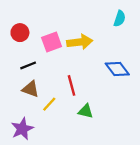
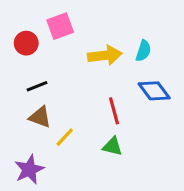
cyan semicircle: (120, 19) -> (143, 51), moved
pink square: (52, 42) -> (60, 26), moved
red line: (72, 85) -> (114, 111), moved

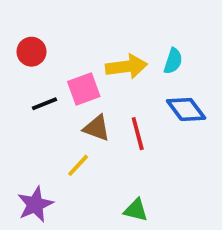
pink square: (60, 26) -> (84, 89), moved
brown triangle: (40, 117) -> (97, 128), moved
green triangle: (113, 146) -> (136, 210), moved

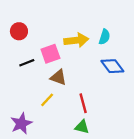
red line: (138, 134) -> (83, 103), moved

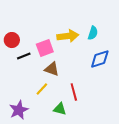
red circle: (19, 31) -> (12, 40), moved
blue diamond: (112, 66) -> (100, 59), turned -70
green triangle: (82, 127) -> (60, 109), moved

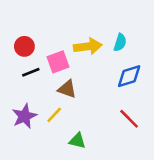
red circle: (12, 40) -> (24, 46), moved
red line: (74, 92) -> (129, 119), moved, turned -30
purple star: (19, 110) -> (24, 116), moved

